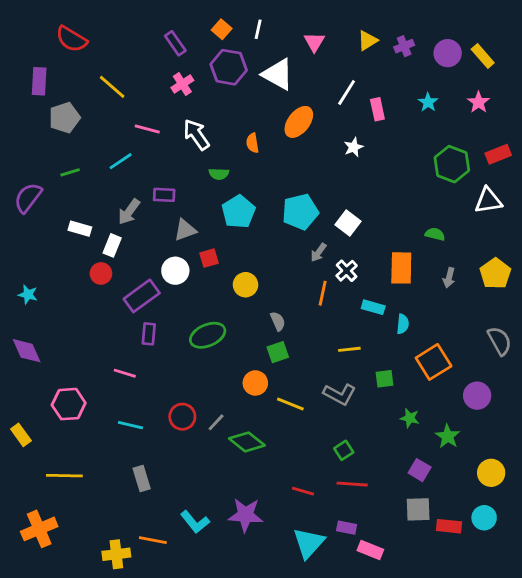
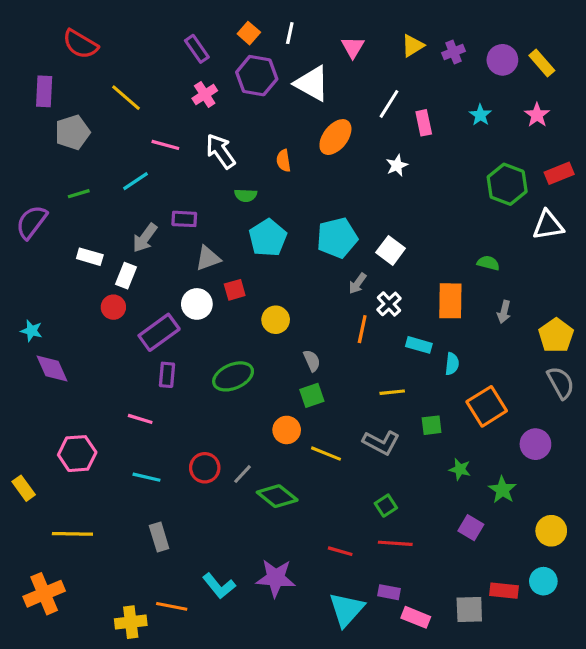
yellow pentagon: (495, 274) -> (556, 335), moved
purple diamond: (27, 351) -> (52, 369), moved
gray square: (418, 509) -> (469, 609), moved

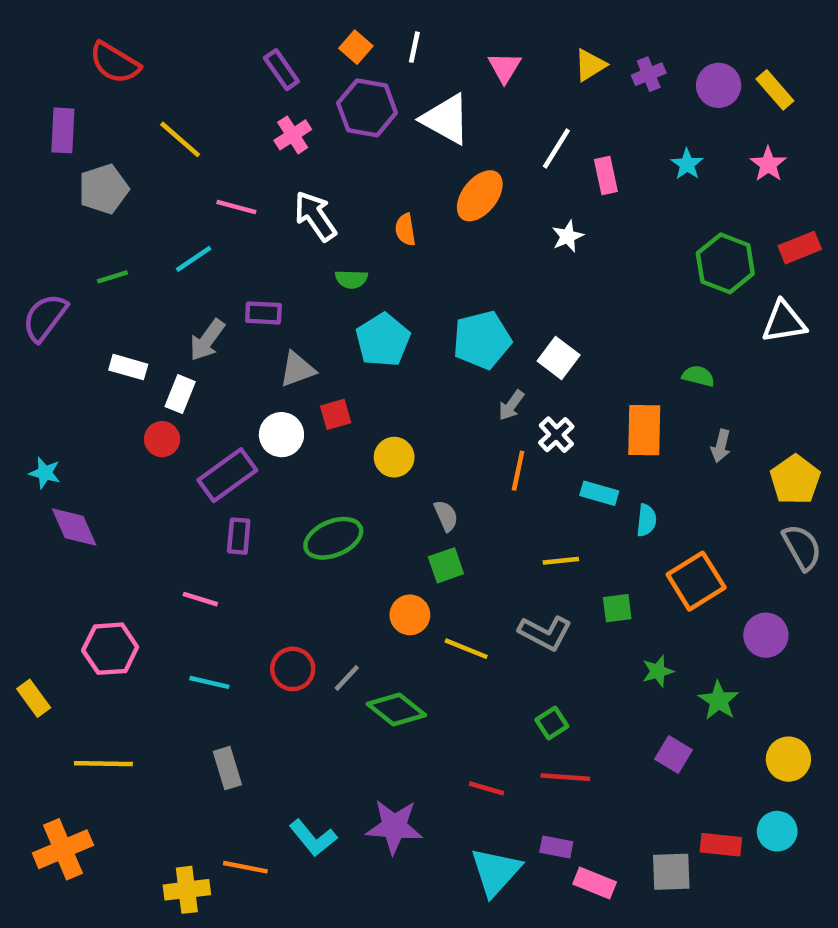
green star: (460, 469) -> (658, 671), turned -30

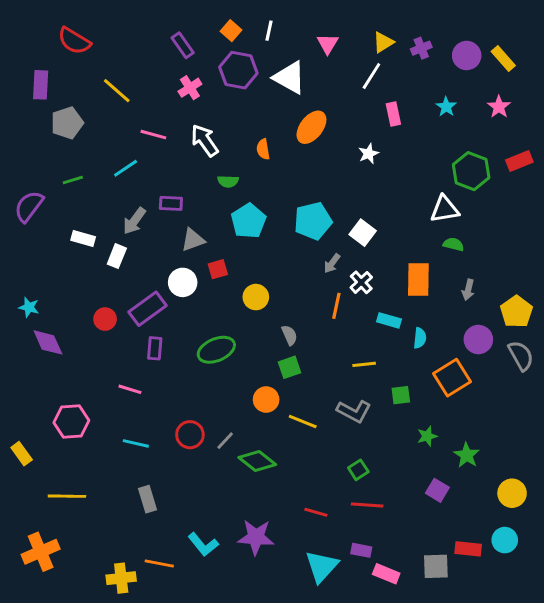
white line: (556, 148) -> (371, 76), moved
white triangle: (784, 322) -> (445, 209), moved
red circle: (162, 439) -> (105, 319), moved
purple circle: (766, 635) -> (478, 340), moved

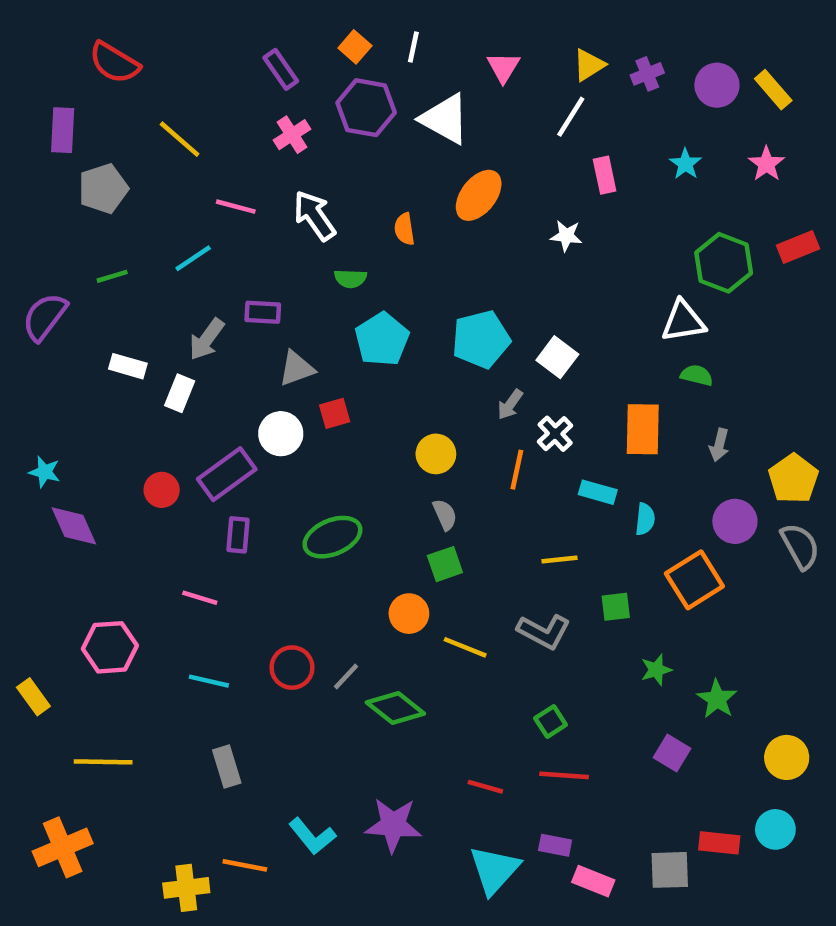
white star: (369, 154) -> (566, 236), turned 30
yellow circle: (256, 297) -> (436, 454), moved

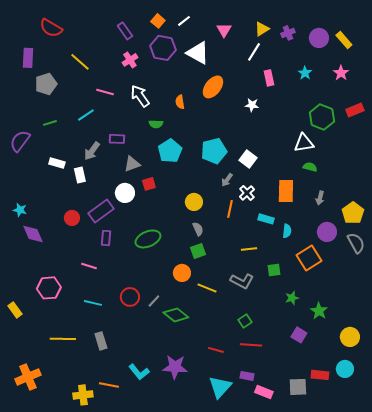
white line: (413, 47) -> (184, 21), turned 40
white rectangle: (180, 393) -> (80, 175), turned -35
yellow line: (103, 762) -> (63, 339), moved

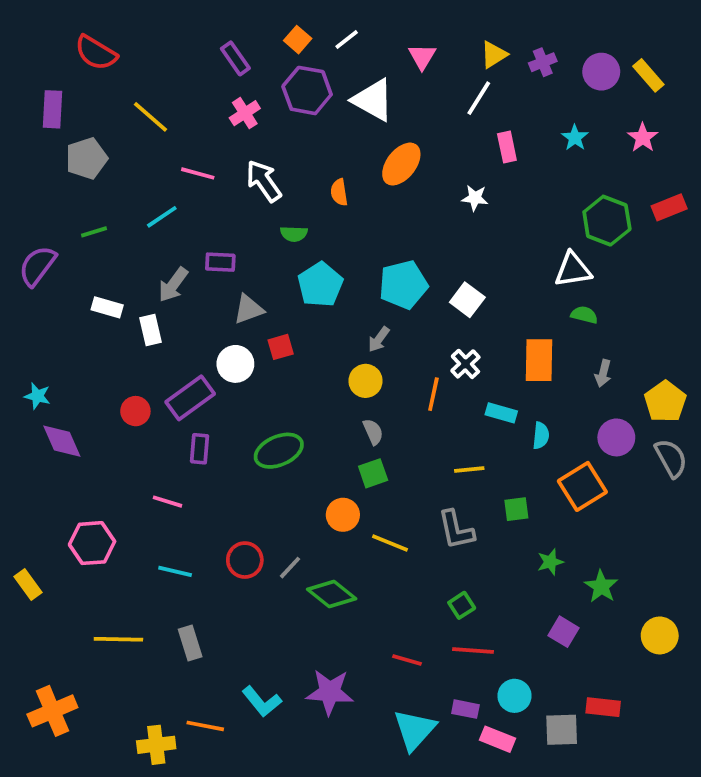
gray arrow: (227, 180) -> (379, 339), moved
gray L-shape: (242, 281) -> (456, 530), turned 50
cyan circle: (345, 369) -> (514, 696), moved

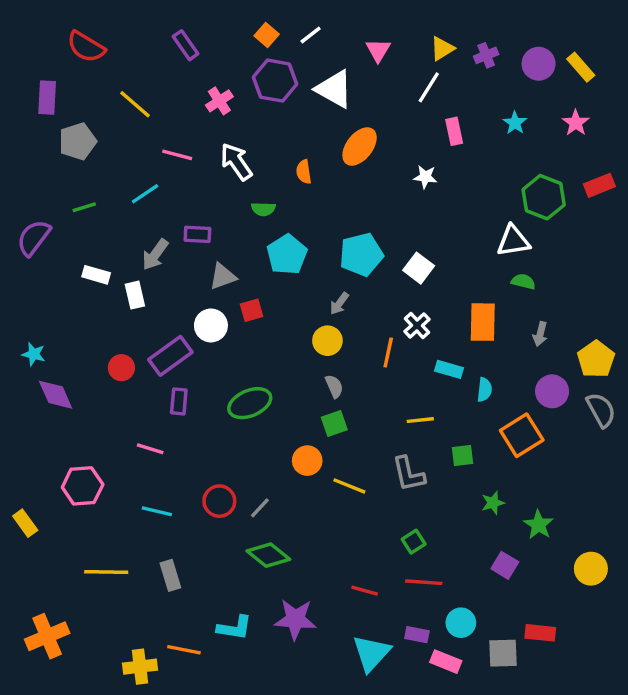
purple rectangle: (235, 58) -> (186, 45), moved
green diamond: (332, 594) -> (268, 555), moved
cyan L-shape: (262, 701) -> (235, 628), turned -42

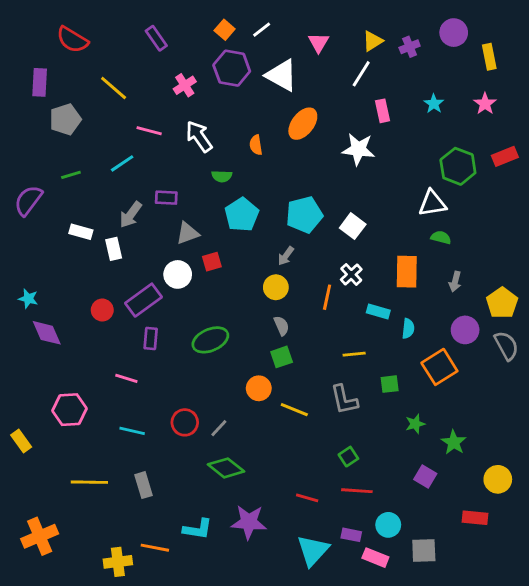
purple circle: (539, 64) -> (454, 33), moved
yellow rectangle: (581, 67) -> (489, 57), turned 30
white star: (425, 177) -> (358, 149), size x1.6
red rectangle: (540, 633) -> (475, 518), moved

